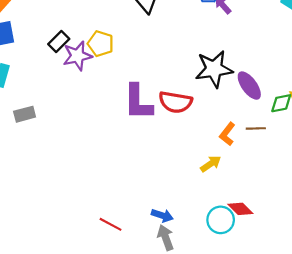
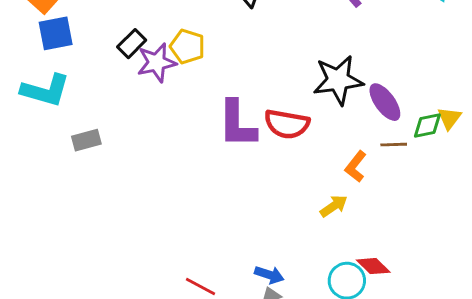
brown line: (256, 128) -> (394, 145), moved

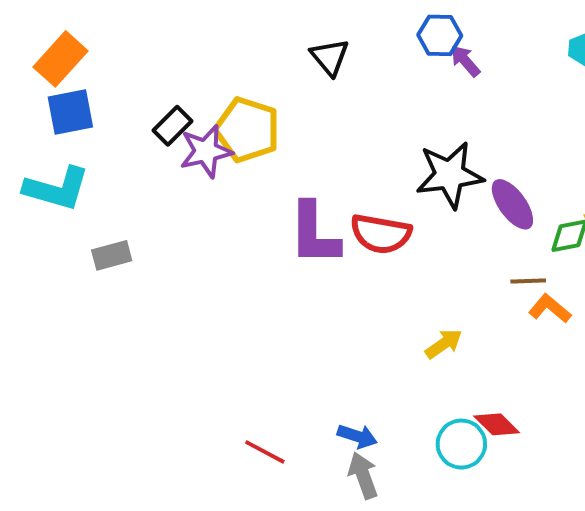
yellow pentagon: (187, 46) -> (247, 130), size x1.4
brown line: (394, 145) -> (528, 281), moved
orange L-shape: (356, 166) -> (550, 308), moved, turned 92

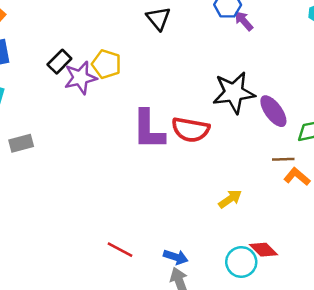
yellow pentagon: (247, 130) -> (106, 64), size x0.7
red line: (265, 452) -> (120, 250), moved

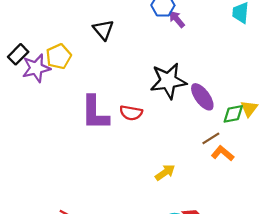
black triangle: (158, 18) -> (103, 30), moved
yellow pentagon: (106, 64) -> (59, 56), turned 30
red semicircle: (191, 130) -> (131, 113), size x0.7
brown line: (283, 159) -> (211, 138), turned -30

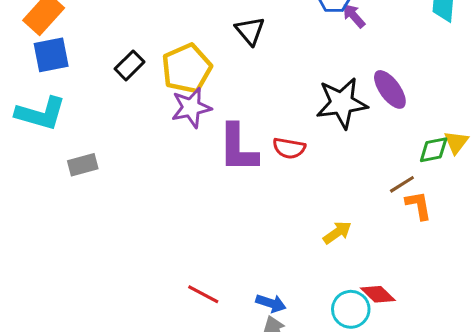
yellow pentagon: (59, 56) -> (187, 68), size x1.4
purple star: (36, 68) -> (191, 108), moved
purple ellipse: (202, 97) -> (390, 89), moved
orange L-shape: (223, 153) -> (419, 205), turned 40

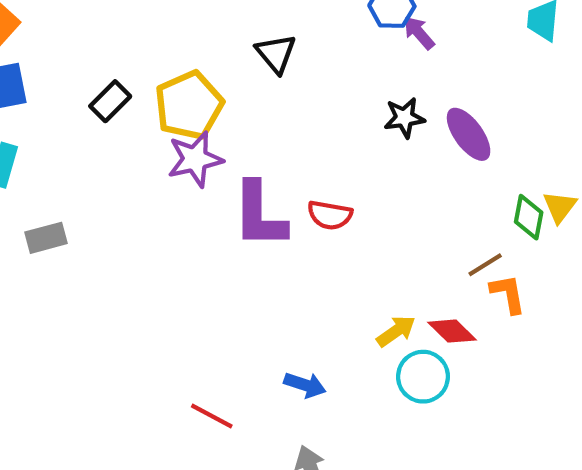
black star: (342, 103) -> (404, 118), moved, size x0.6
green diamond: (434, 150) -> (529, 217), turned -68
red diamond: (378, 294) -> (452, 331), moved
blue arrow: (271, 303) -> (305, 385), moved
cyan circle: (351, 309) -> (423, 377), moved

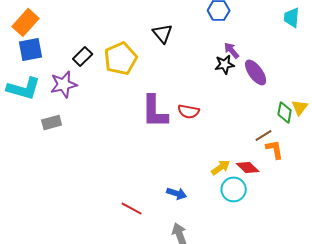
purple arrow: (419, 33) -> (232, 50), moved
purple star: (195, 159) -> (64, 84), moved

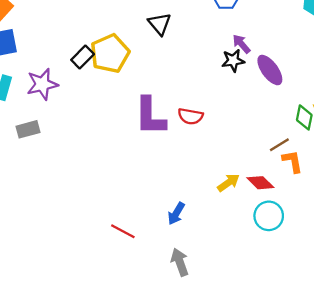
black rectangle: (83, 56) -> (83, 57), moved
cyan circle: (234, 189) -> (269, 216), moved
blue arrow: (177, 193) -> (176, 213), turned 102

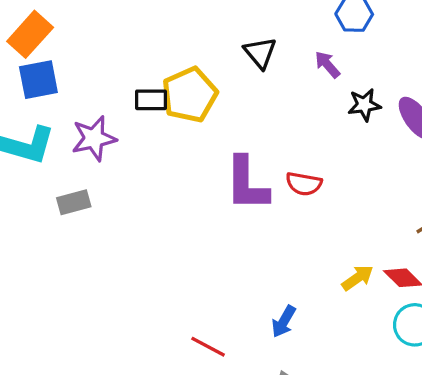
purple arrow: (241, 44) -> (327, 65), moved
black rectangle: (83, 57) -> (151, 100), turned 45

